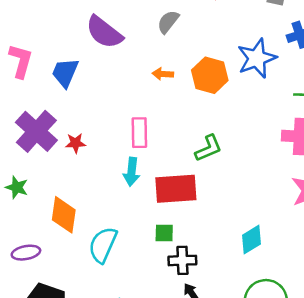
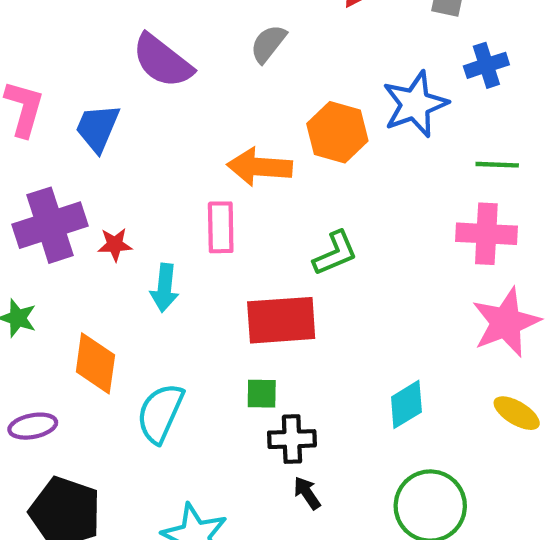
orange arrow: (163, 74) -> (260, 167), moved, size x1.8
purple cross: (36, 131) -> (50, 225), turned 30
cyan arrow: (132, 172) -> (165, 288), moved

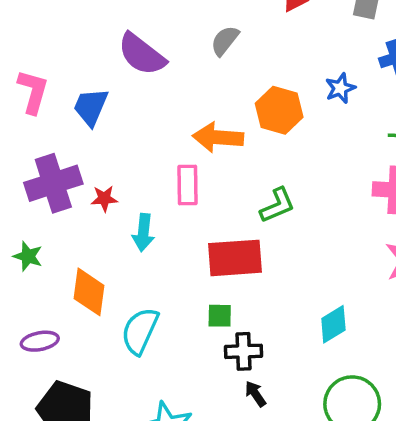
blue star: (415, 104) -> (340, 88), size x0.6

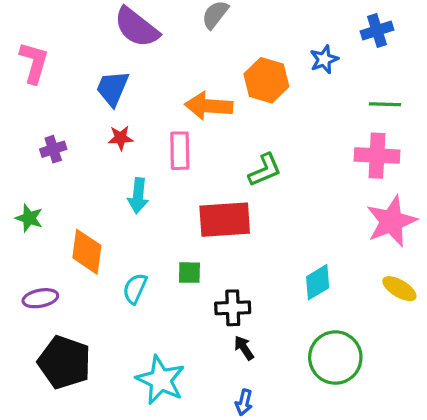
blue trapezoid: (91, 107) -> (113, 88), moved
purple cross: (53, 183) -> (53, 149), size x0.5
red star: (104, 199) -> (121, 138), moved
green square: (220, 316) -> (189, 273), moved
cyan semicircle: (140, 331) -> (135, 289), size x0.7

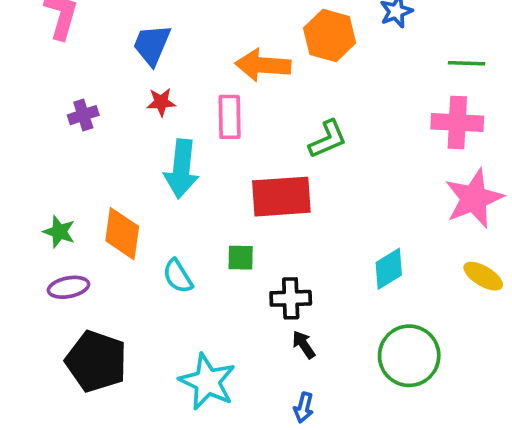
cyan arrow: (138, 196) -> (181, 169), size x1.4
green star: (29, 218) -> (59, 232), moved
cyan semicircle: (135, 289) -> (178, 276), turned -56

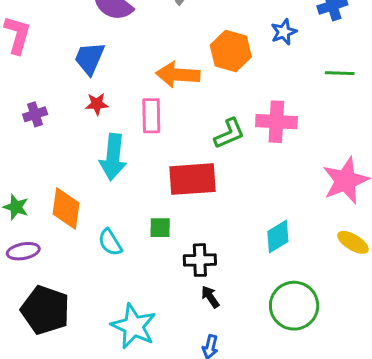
pink cross: (457, 122) -> (276, 122), moved

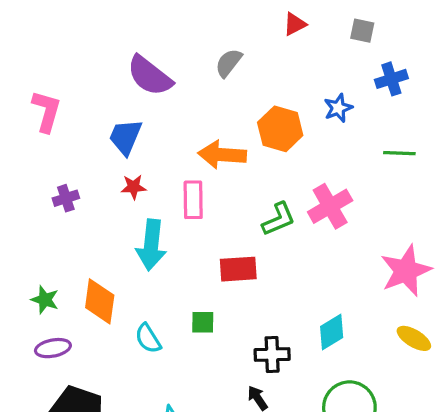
pink cross: (276, 122) -> (330, 206), turned -33
red rectangle: (193, 179) -> (238, 269), size x0.7
black cross: (200, 260) -> (272, 355), moved

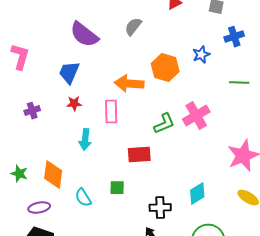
cyan arrow: (151, 245) -> (85, 140), size x0.7
purple ellipse: (53, 348) -> (39, 208), moved

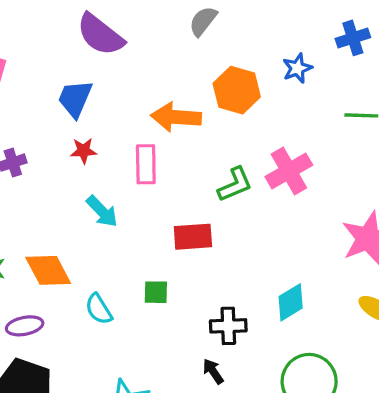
gray semicircle: (133, 27) -> (203, 21), moved
cyan arrow: (85, 140) -> (102, 211), turned -50
orange diamond: (53, 175) -> (48, 270), turned -36

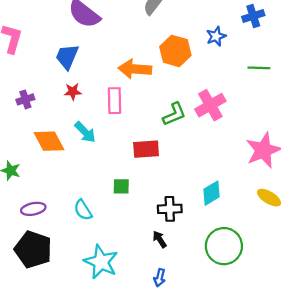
orange diamond: (48, 270) -> (49, 141), moved
cyan semicircle: (99, 309) -> (83, 210), moved

